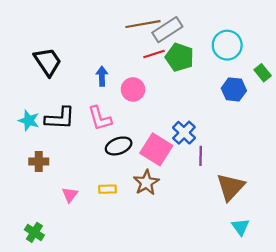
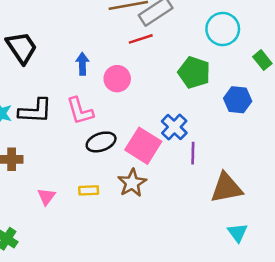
green pentagon: (180, 57) -> (194, 72), moved
blue hexagon: (234, 89) -> (238, 100), moved
brown triangle: (231, 187) -> (226, 188), turned 36

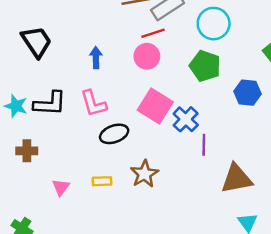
cyan circle: (223, 29) -> (214, 24), moved
pink circle: (117, 79) -> (147, 56), moved
pink square: (143, 146) -> (155, 106), moved

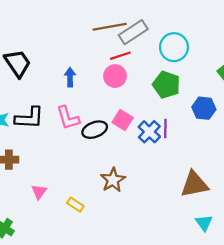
pink square: (155, 106) -> (123, 120), size x0.7
black ellipse: (114, 134) -> (95, 130), moved
purple line: (204, 145) -> (165, 129), moved
yellow rectangle: (102, 181) -> (75, 205), moved, turned 35

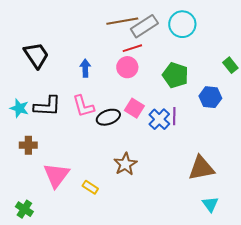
cyan circle: (174, 47) -> (182, 24), moved
pink triangle: (39, 192) -> (56, 175), size x1.8

